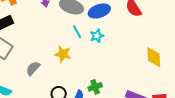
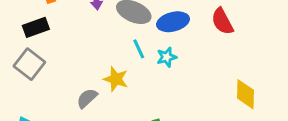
gray semicircle: (33, 68) -> (87, 98), moved

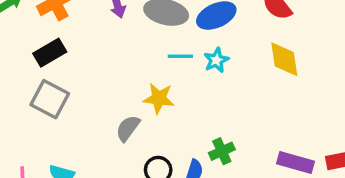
cyan line: (139, 49) -> (180, 56), turned -54
yellow diamond: (246, 94) -> (284, 59), moved

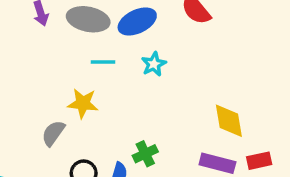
yellow diamond: (284, 59) -> (229, 121), moved
cyan star: (216, 60) -> (154, 64), moved

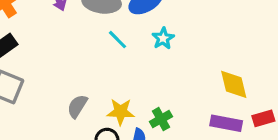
cyan line: (103, 62) -> (118, 40), turned 50
yellow star: (83, 103) -> (121, 112), moved

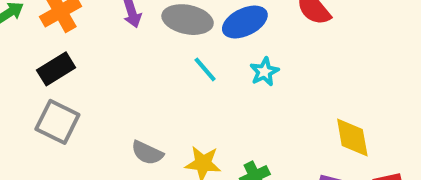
gray semicircle: (77, 106) -> (147, 153), turned -100

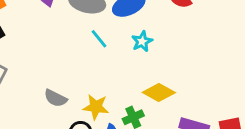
yellow diamond: (352, 137) -> (159, 93), moved, turned -52

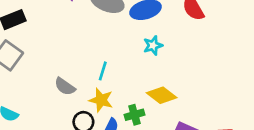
cyan line: (99, 39) -> (103, 71), moved, turned 48

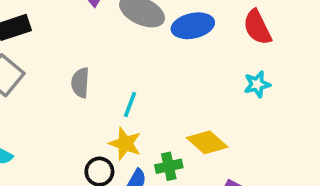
cyan star: (153, 45) -> (257, 84), moved
gray semicircle: (65, 86) -> (80, 83), moved, turned 55

